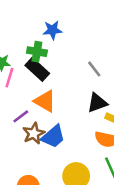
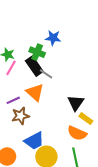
gray line: (94, 69) -> (46, 74), moved, turned -32
black triangle: (97, 103) -> (76, 103), turned -48
blue trapezoid: (53, 137) -> (34, 141), moved

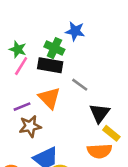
black rectangle: (34, 66) -> (50, 65), turned -48
gray line: (46, 74) -> (80, 85), moved
orange semicircle: (77, 133) -> (99, 151), turned -30

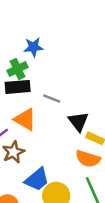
green cross: (54, 48) -> (17, 69), turned -36
orange semicircle: (99, 151) -> (88, 159), turned 35

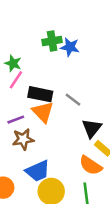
green cross: (17, 69) -> (52, 41), moved
black rectangle: (18, 87) -> (40, 94), moved

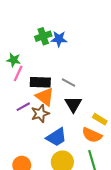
black triangle: (92, 128) -> (73, 104), moved
brown star: (23, 139) -> (40, 114), moved
blue trapezoid: (38, 171) -> (56, 137), moved

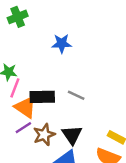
green cross: (43, 36) -> (18, 17), moved
orange triangle: (45, 97) -> (25, 107), moved
black triangle: (73, 104) -> (72, 135), moved

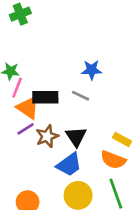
blue star: (62, 43) -> (92, 70), moved

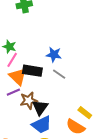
blue star: (92, 70) -> (54, 55), moved
black triangle: (76, 137) -> (40, 108), moved

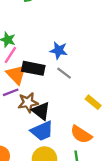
black triangle: (40, 108) -> (41, 111), turned -30
yellow rectangle: (85, 113) -> (93, 102), moved

